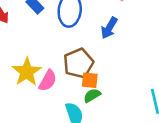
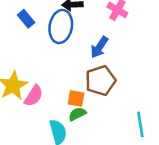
brown pentagon: (78, 63) -> (101, 81), moved

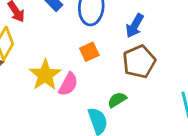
orange square: (76, 99) -> (89, 52), moved, turned -30

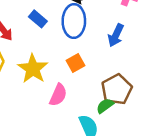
brown pentagon: (139, 62) -> (117, 89), moved
yellow star: (45, 75) -> (33, 69), moved

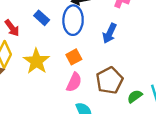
pink semicircle: (58, 95) -> (74, 82), moved
green semicircle: (105, 106) -> (135, 96), moved

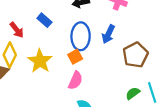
blue ellipse: (73, 20) -> (81, 36), moved
brown pentagon: (109, 80) -> (135, 55), moved

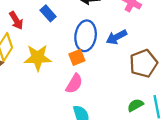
blue arrow: (108, 34) -> (116, 37), turned 30
yellow star: (40, 61) -> (38, 58), turned 30

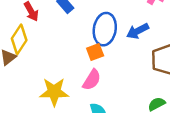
yellow star: (38, 58) -> (54, 92), moved

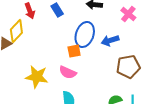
pink semicircle: (92, 80) -> (68, 72), turned 72

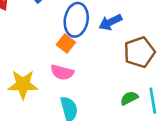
orange square: (74, 51) -> (66, 44), turned -32

